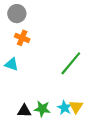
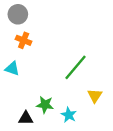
yellow triangle: (76, 107) -> (95, 96), moved
green star: (42, 109) -> (45, 105), moved

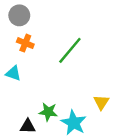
green line: (76, 67) -> (70, 50), moved
cyan star: (69, 115) -> (74, 123), size x1.5

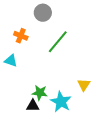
gray circle: (19, 15) -> (43, 13), moved
black triangle: (28, 126) -> (33, 106), moved

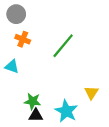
gray circle: (43, 13) -> (16, 14), moved
green star: (40, 93) -> (33, 101), moved

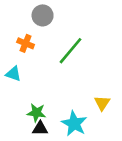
gray circle: (16, 14) -> (43, 15), moved

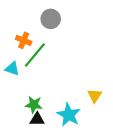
gray circle: (43, 15) -> (51, 19), moved
green line: (71, 51) -> (35, 55), moved

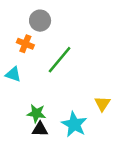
gray circle: (51, 19) -> (40, 21), moved
green line: (35, 55) -> (60, 60), moved

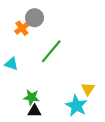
orange cross: (25, 44) -> (22, 28), moved, turned 32
cyan star: (74, 124) -> (76, 106), moved

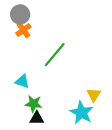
gray circle: (35, 18) -> (20, 14), moved
cyan triangle: (11, 64) -> (22, 81), moved

